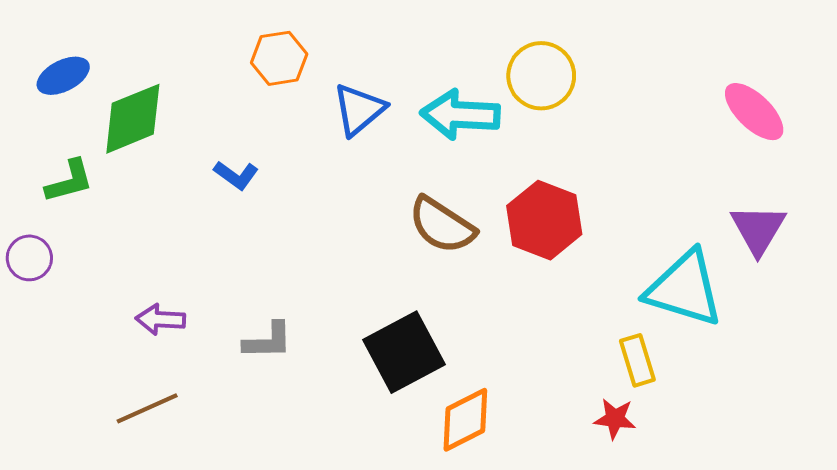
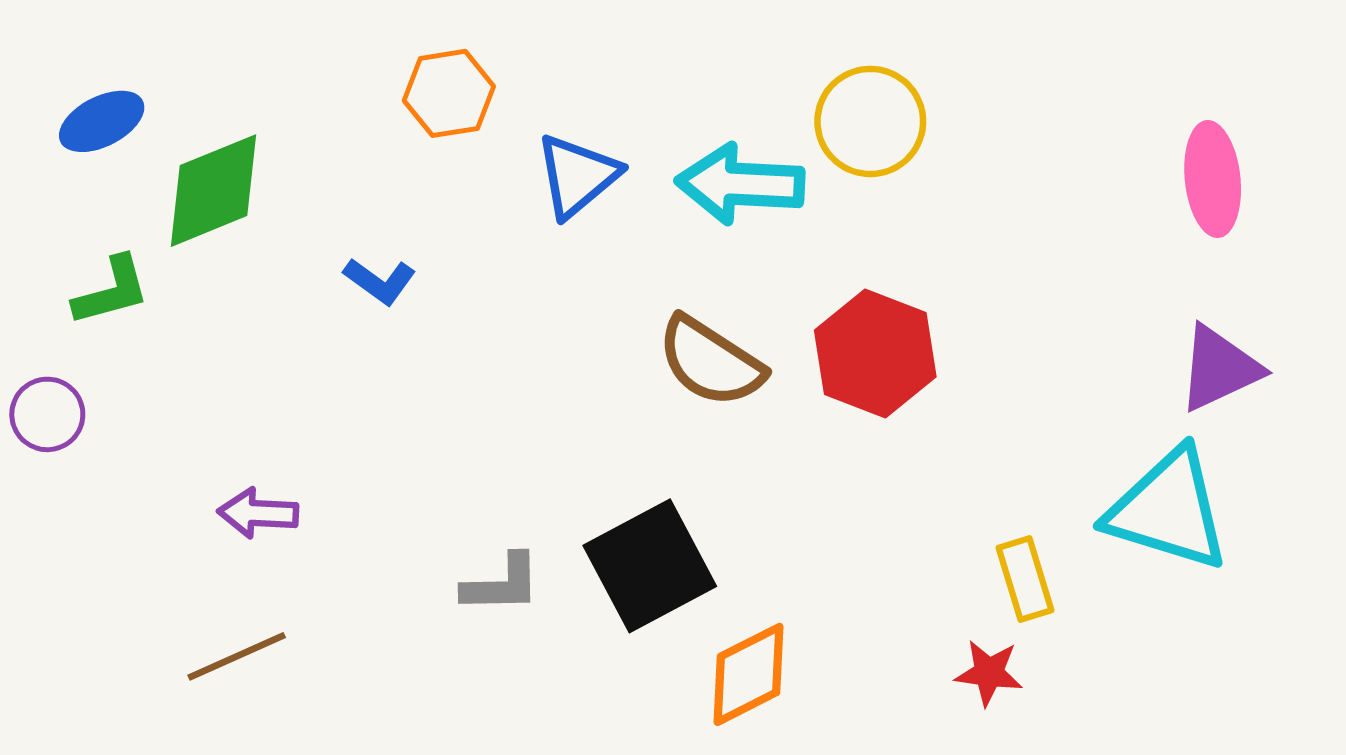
pink ellipse: (754, 112) -> (1213, 179), turned 40
purple triangle: (758, 229) -> (1219, 368), turned 34
cyan triangle: (684, 289) -> (1168, 510), moved
gray L-shape: (268, 341) -> (502, 584), moved

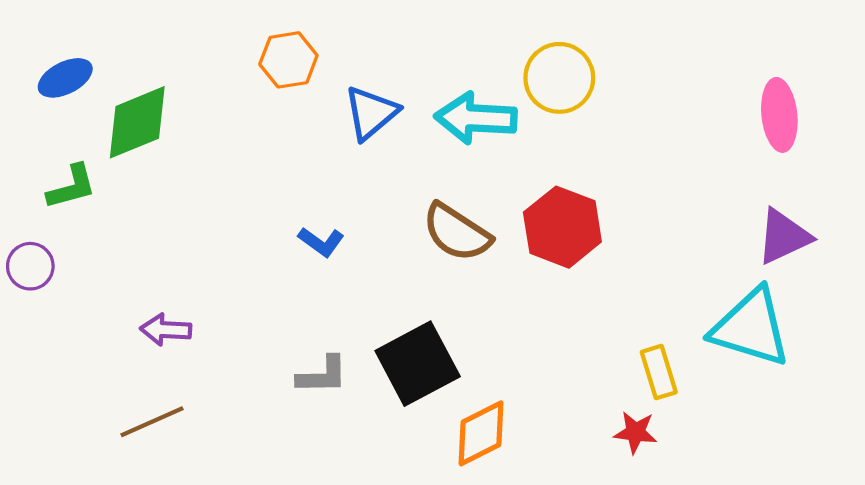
blue L-shape: (380, 281) -> (321, 242), moved

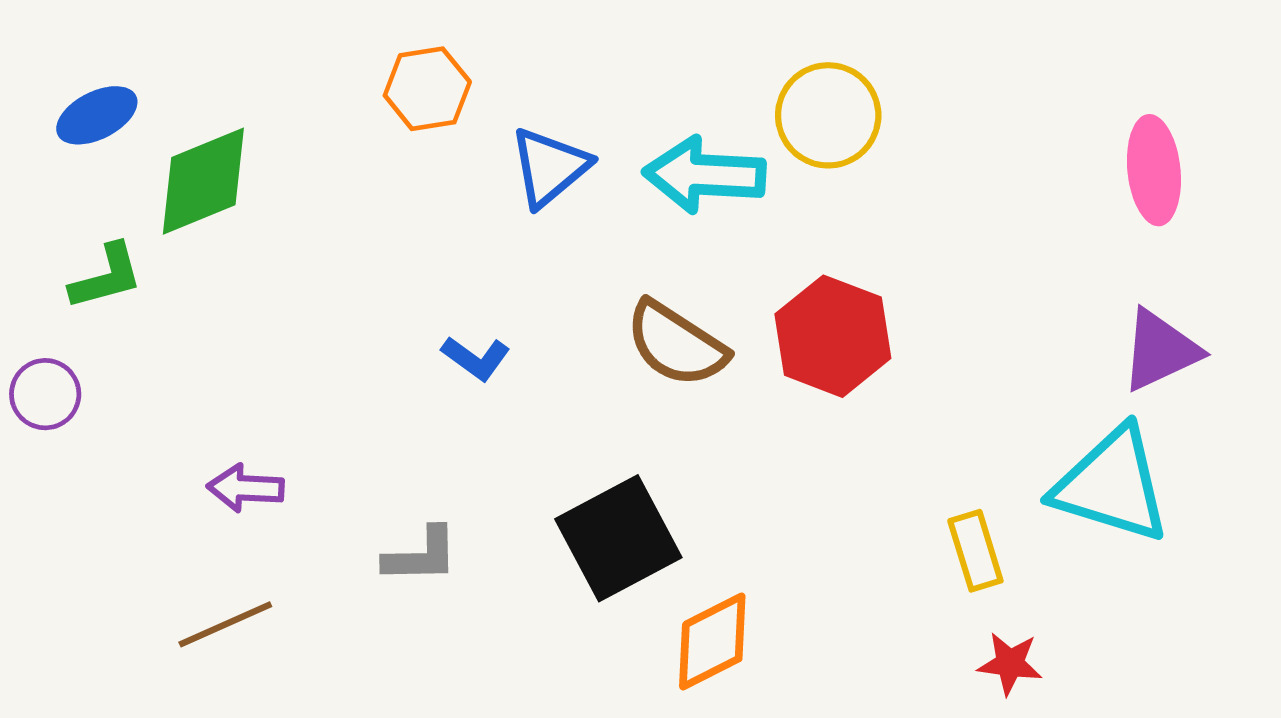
gray L-shape: (322, 375) -> (421, 555), moved
red star: (635, 432) -> (1010, 663), moved

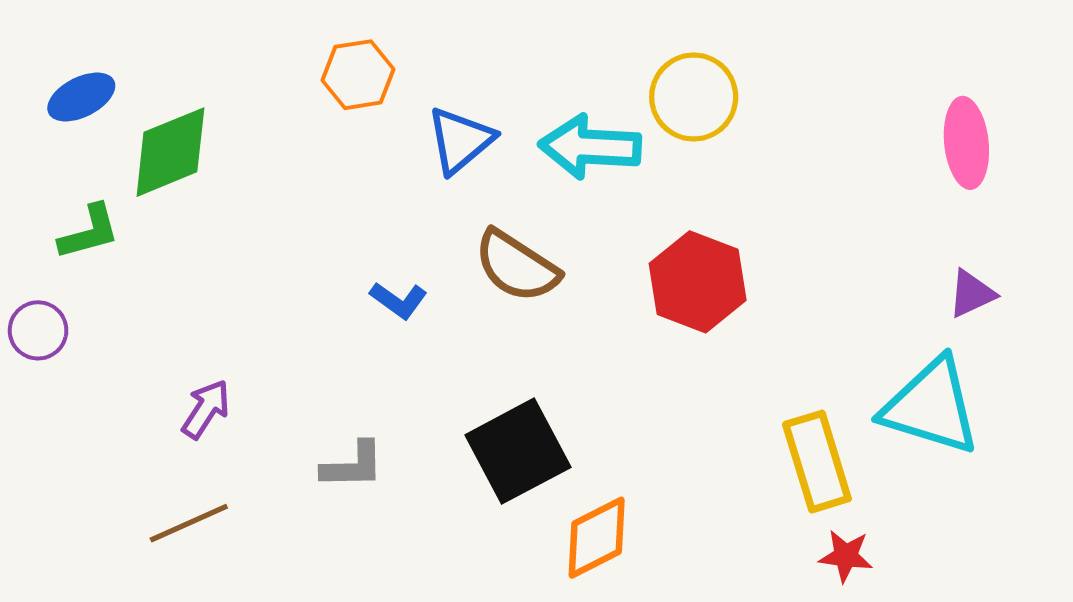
brown semicircle: (676, 344) -> (517, 266), moved
purple triangle: (1160, 350) -> (972, 294), size x0.7
purple arrow: (246, 488) -> (206, 409), turned 120
yellow rectangle: (975, 551) -> (817, 462), size x1.5

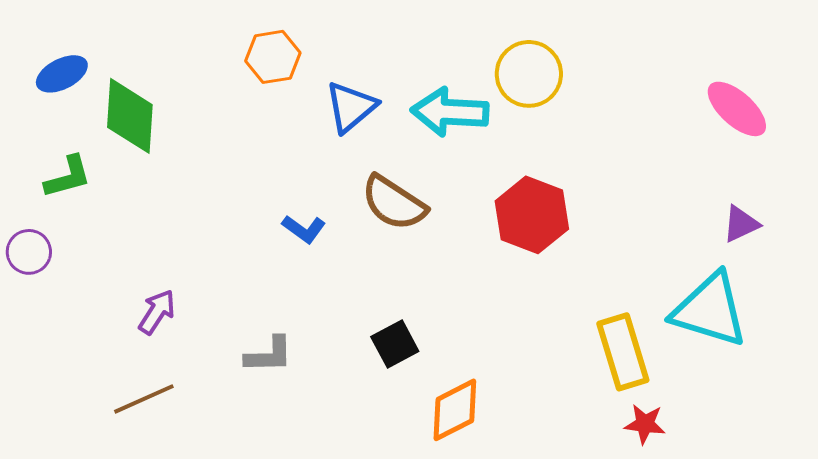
pink ellipse: (966, 143) -> (737, 109), turned -42
green diamond: (170, 152) -> (130, 116), turned -64
black square: (518, 451) -> (395, 344), size x0.6

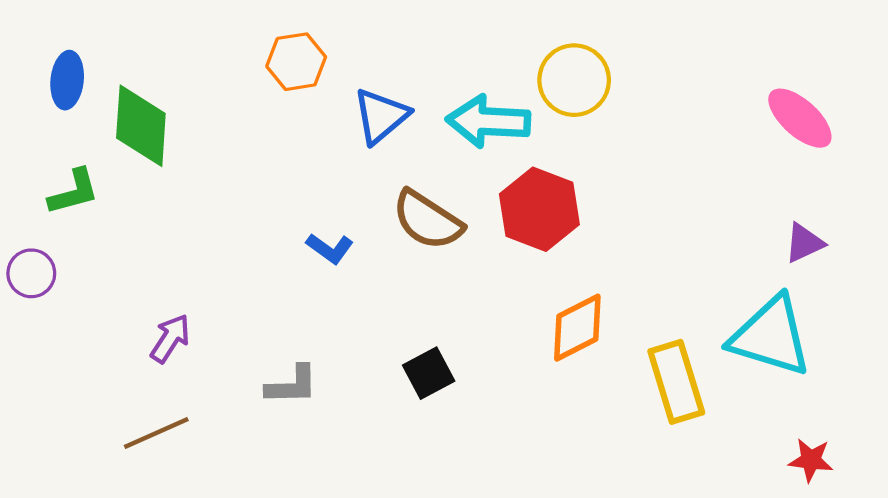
blue ellipse: (62, 74) -> (67, 80), turned -57
red hexagon: (532, 215) -> (539, 209), moved
orange diamond: (455, 410) -> (577, 328), moved
red star: (645, 424) -> (811, 460), moved

